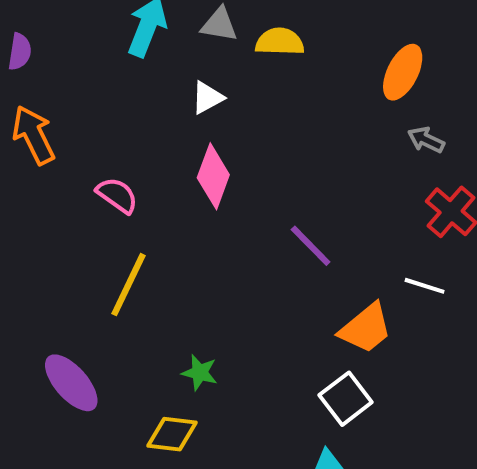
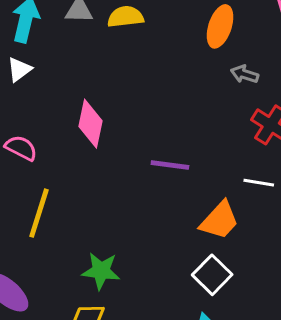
white triangle: (207, 98) -> (19, 69), moved
purple line: (311, 246) -> (170, 165), turned -30
green star: (200, 373) -> (101, 271), size x1.4

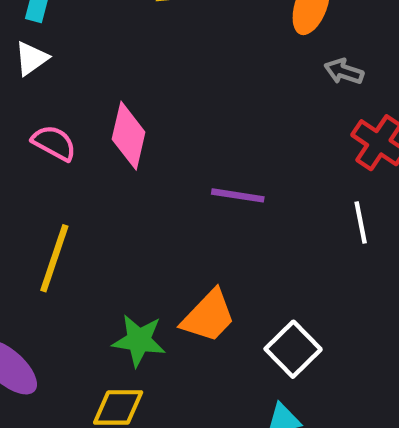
pink semicircle: (21, 148) -> (54, 143), moved
white line: (259, 183) -> (361, 223), turned 68
orange trapezoid: (220, 220) -> (208, 316), moved

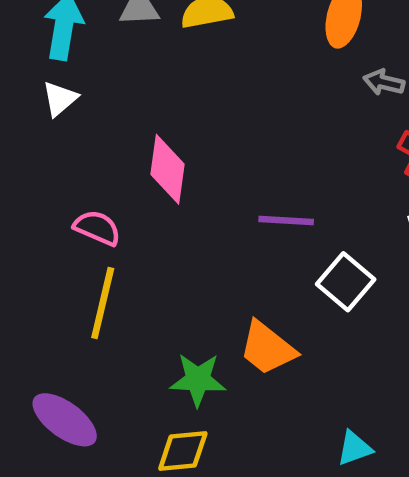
pink semicircle: (54, 143) -> (97, 228), moved
orange trapezoid: (208, 316) -> (267, 348), turned 90
white square: (293, 349) -> (346, 282), moved

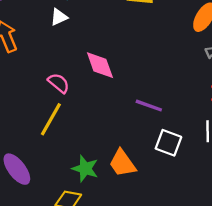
pink diamond: (168, 169) -> (100, 65), turned -44
white square: (346, 282) -> (168, 143), turned -36

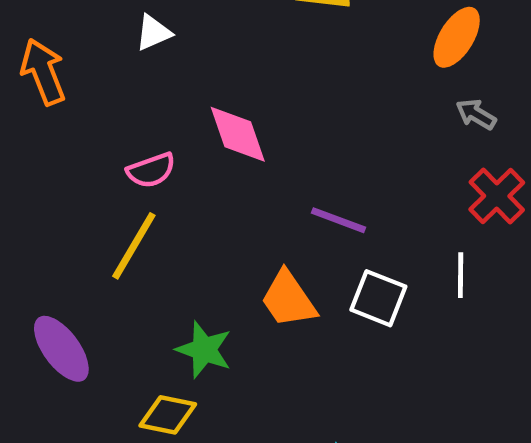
pink semicircle: (59, 83) -> (151, 170), turned 120
orange trapezoid: (122, 163) -> (288, 299), moved

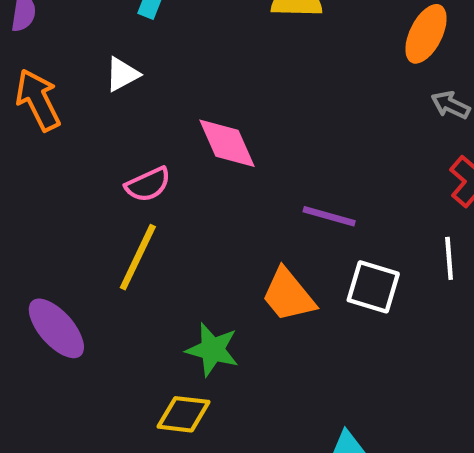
white triangle: (153, 33) -> (122, 74), moved
purple ellipse: (61, 349) -> (56, 328), moved

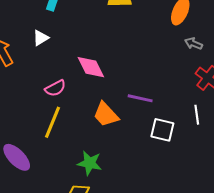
orange trapezoid: (288, 295) -> (106, 114), moved

